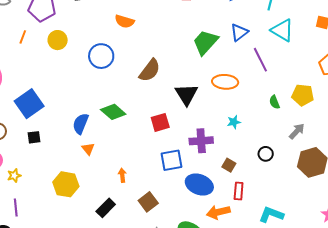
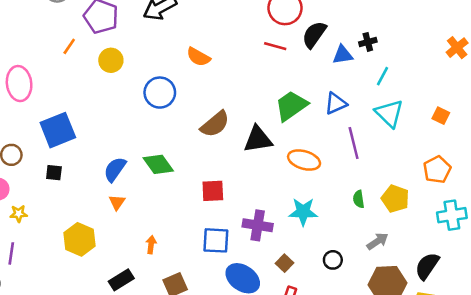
black triangle: (186, 94) -> (258, 139), moved, turned 40
cyan star: (234, 122) -> (303, 212), size x1.6

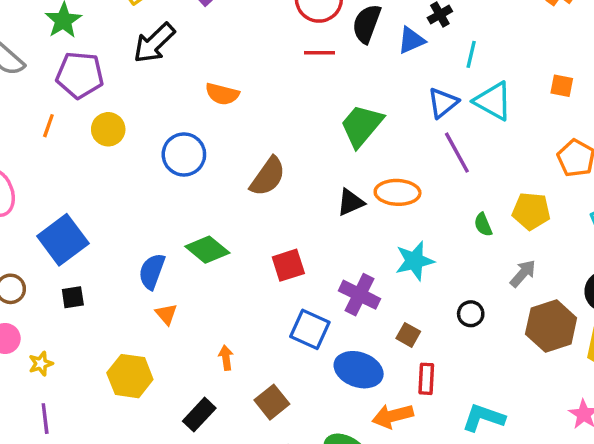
blue triangle: (336, 103) -> (443, 103), moved
black triangle: (258, 139) -> (351, 202), moved, size x0.7
purple cross: (258, 225) -> (360, 295), turned 32
blue square: (216, 240) -> (310, 329), turned 36

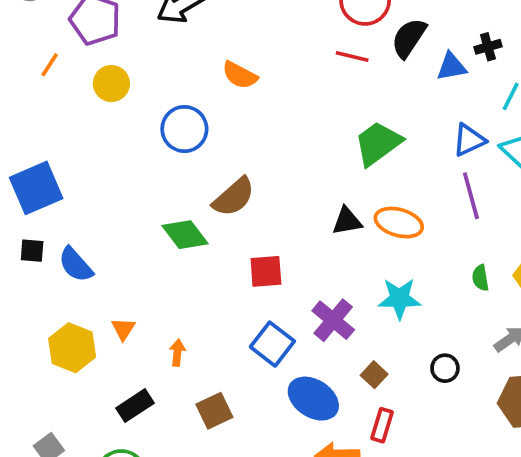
brown semicircle: (268, 177) -> (234, 197), moved
blue semicircle: (152, 271) -> (76, 265), moved, turned -75
orange triangle: (166, 314) -> (123, 329), moved

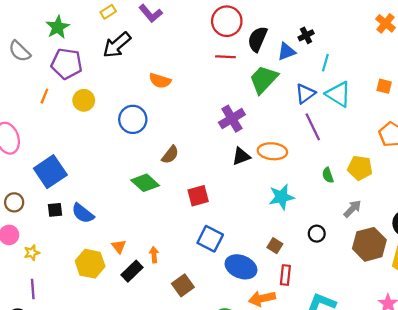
green trapezoid: (378, 143) -> (264, 79), moved
brown semicircle: (234, 197) -> (170, 155), size x0.7
purple cross: (333, 320) -> (232, 119), moved, turned 30
black rectangle: (135, 406) -> (132, 271), moved

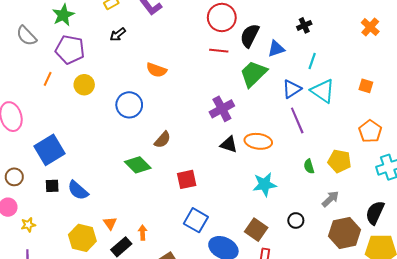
black cross: (306, 35) -> (304, 25), moved
black arrow: (117, 45) -> (118, 34), size x0.6
black triangle: (241, 156) -> (229, 145), turned 36
brown square: (275, 246) -> (256, 230), size x1.5

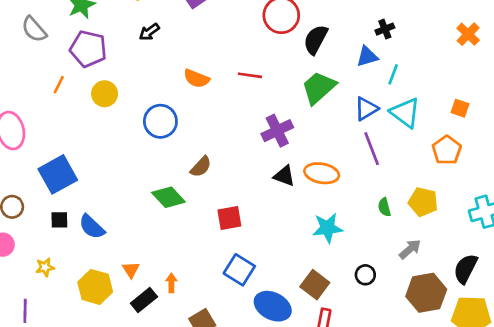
blue triangle: (276, 49) -> (367, 56), moved
red line: (219, 51) -> (250, 75), moved
orange pentagon: (370, 131) -> (447, 150), moved
yellow star: (28, 225) -> (45, 267), moved

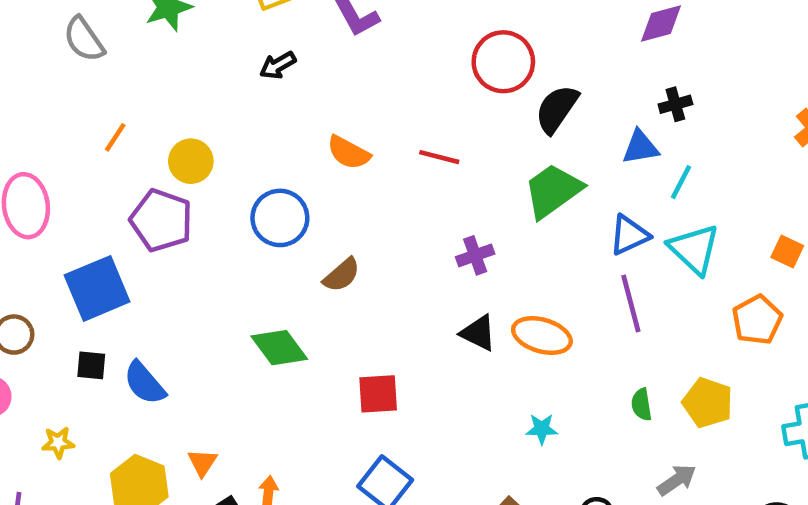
purple pentagon: (88, 49) -> (161, 220), moved
purple cross: (277, 131) -> (475, 255), size x0.7
brown semicircle: (201, 167) -> (342, 275), moved
cyan star: (328, 228) -> (542, 429), size x0.6

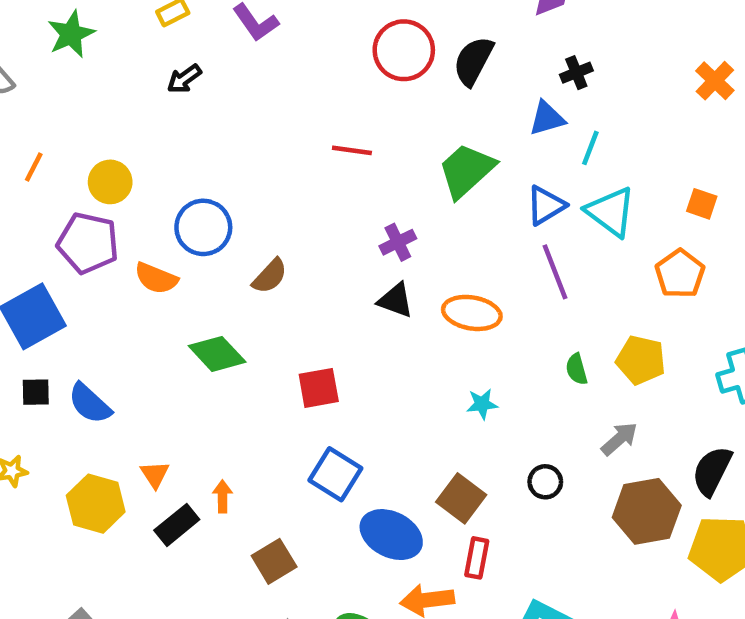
black semicircle: (557, 109) -> (473, 61), moved
orange semicircle: (349, 153) -> (156, 278), moved
black triangle: (478, 333) -> (396, 300), moved

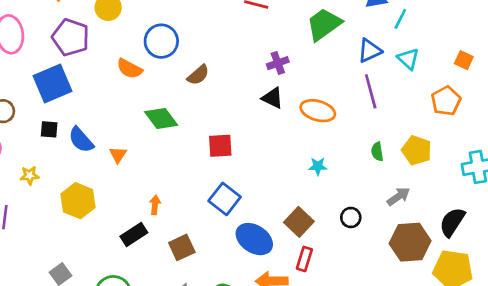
cyan triangle: (611, 212) -> (408, 59), size x0.7
purple pentagon: (88, 243) -> (71, 37), moved
orange triangle: (155, 474) -> (118, 155), moved
black rectangle: (177, 525) -> (134, 234), moved

